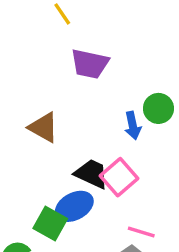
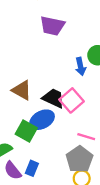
brown triangle: (43, 127) -> (22, 90), moved

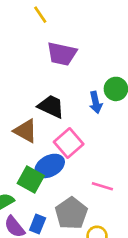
black trapezoid: (53, 98) -> (51, 106), moved
pink square: (71, 100) -> (69, 143), moved
gray pentagon: (79, 159) -> (71, 213), moved

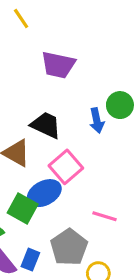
yellow line: (40, 15) -> (21, 19), moved

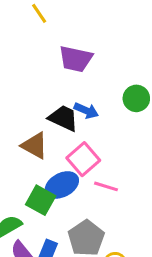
blue arrow: (97, 121) -> (86, 111), moved, turned -55
pink line: (104, 216) -> (106, 186), moved

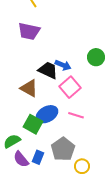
purple trapezoid: (76, 59) -> (29, 31), moved
pink square: (83, 159) -> (70, 87), moved

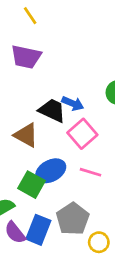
blue rectangle: (38, 157) -> (38, 230), size x1.5

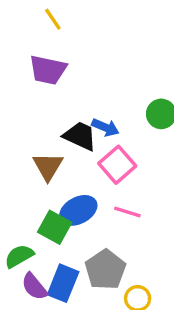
brown triangle: (26, 135) -> (48, 166), turned 32

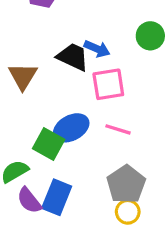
pink square: (117, 165) -> (108, 84), turned 32
brown triangle: (48, 166) -> (23, 76), moved
gray pentagon: (105, 270) -> (126, 184), moved

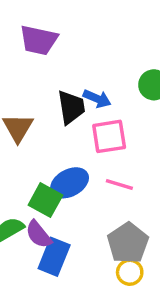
black trapezoid: (73, 57) -> (71, 107), turned 56
purple semicircle: (29, 200) -> (39, 234), moved

